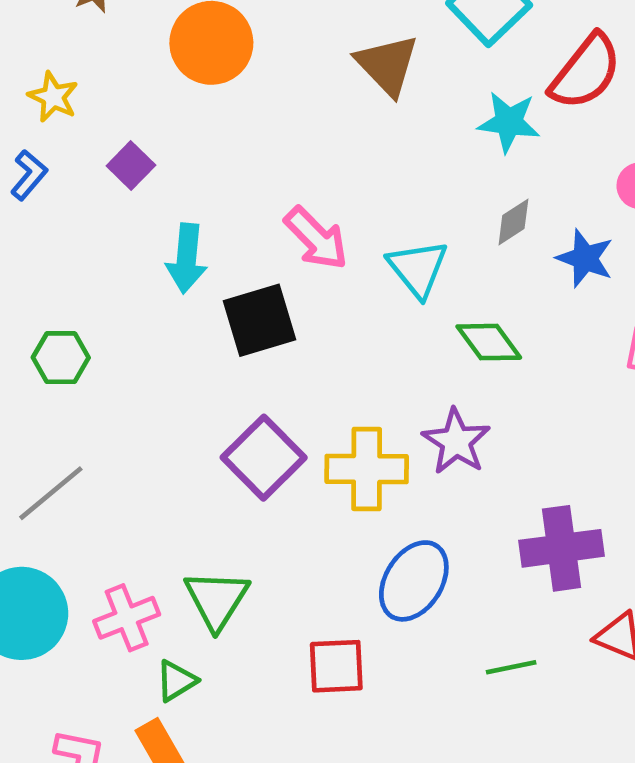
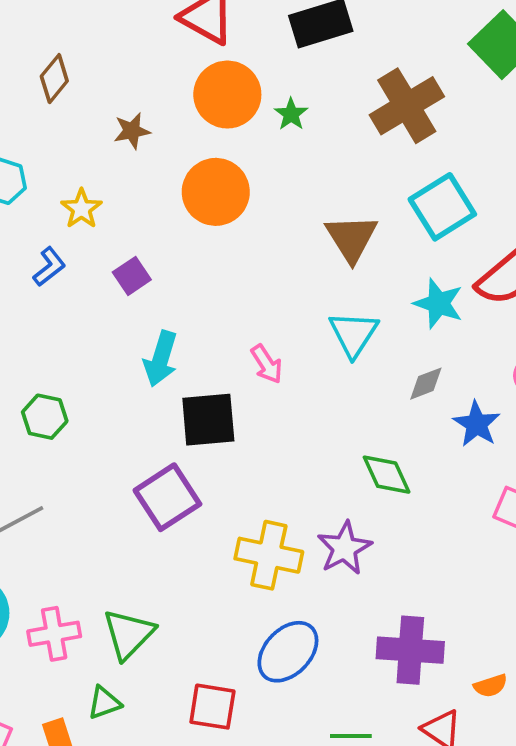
pink arrow: (316, 238) -> (267, 364), size x0.7
cyan triangle: (418, 268) -> (354, 334), moved
purple square: (264, 458) -> (167, 497), moved
green triangle: (176, 681) -> (104, 703), moved

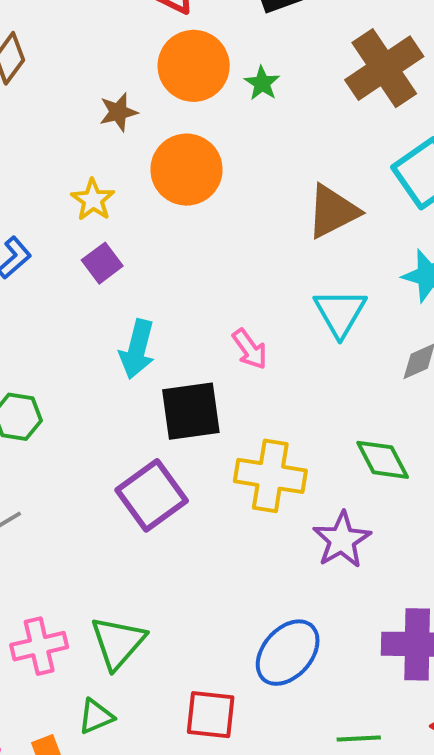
brown star: (132, 131) -> (118, 112), moved
yellow star: (81, 209) -> (93, 200), moved
brown triangle: (352, 238) -> (333, 211), turned 38
yellow cross: (269, 555) -> (270, 476), moved

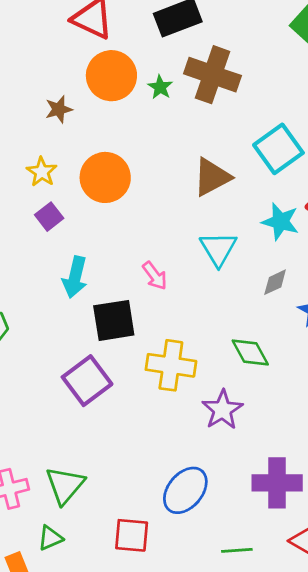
brown cross: (384, 68) -> (212, 75), moved, turned -36
orange circle: (187, 170) -> (105, 177), moved

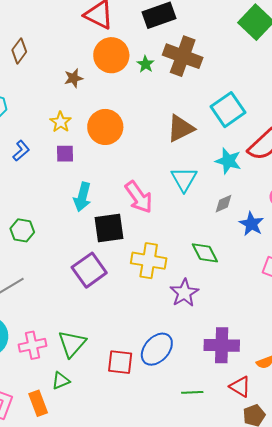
purple square: (49, 217) -> (65, 154), turned 36
pink arrow: (155, 276) -> (139, 197), size x1.6
red square: (132, 535) -> (120, 362), moved

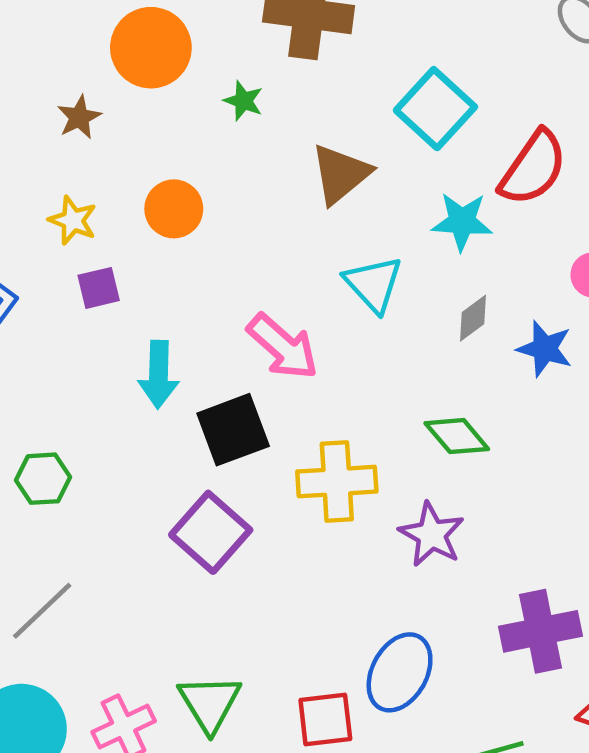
green star: (146, 64) -> (243, 101), moved
orange circle: (105, 127) -> (174, 209), size x0.7

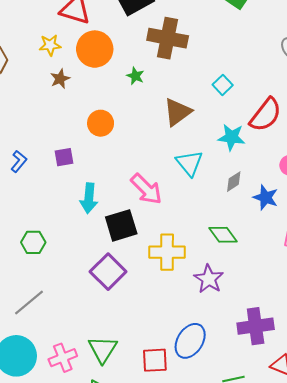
cyan square: (435, 109) -> (223, 85), size x0.6
yellow star: (73, 220) -> (50, 45), moved, turned -30

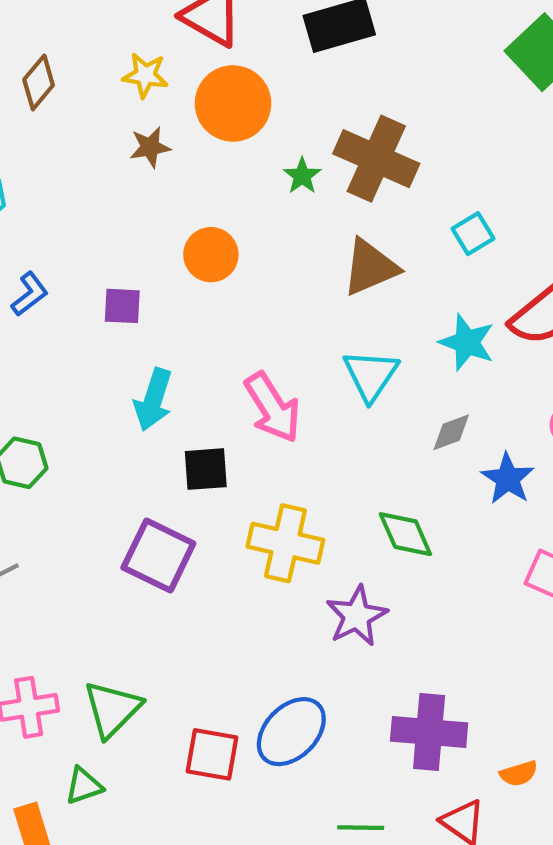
brown cross: (168, 38) -> (376, 159), moved
black square: (121, 225) -> (206, 469), size x0.7
purple square: (108, 272) -> (158, 556), turned -32

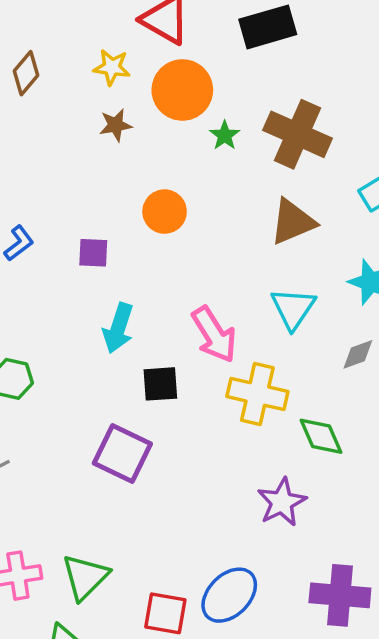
green star: (302, 176) -> (225, 135), moved
yellow cross: (285, 543) -> (257, 394), moved

